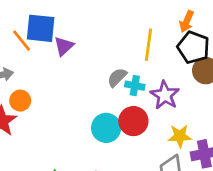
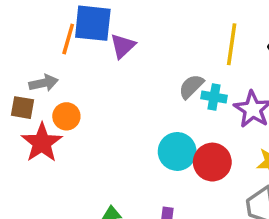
orange line: (22, 41) -> (68, 39), turned 55
red circle: (133, 121) -> (212, 162), moved

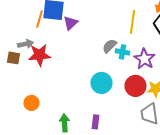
orange circle: (66, 116) -> (31, 103), moved
red star: (42, 143) -> (39, 55), moved, turned 30
red circle: (212, 162) -> (135, 86), moved

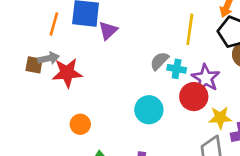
orange line: (39, 19) -> (54, 24), moved
brown square: (13, 58) -> (34, 65), moved
red circle: (135, 86) -> (194, 97), moved
orange circle: (31, 103) -> (80, 124), moved

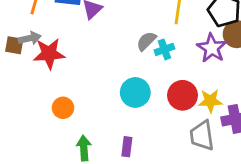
cyan cross: (177, 69) -> (164, 49), turned -30
purple star: (206, 78) -> (212, 48), moved
red circle: (194, 97) -> (183, 95), moved

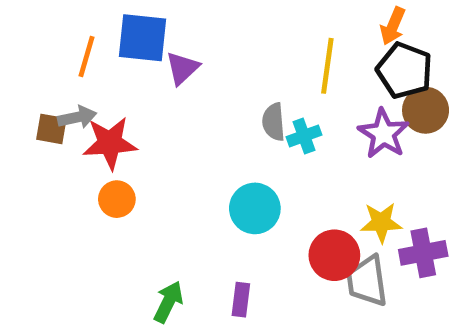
gray semicircle: (146, 41) -> (274, 122), turned -50
red circle: (183, 95) -> (334, 255), moved
orange circle: (63, 108) -> (117, 199), moved
green arrow: (84, 148) -> (168, 302), turned 30

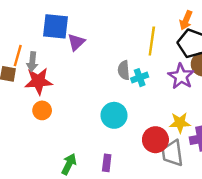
orange line: (86, 56) -> (18, 56), moved
gray arrow: (77, 117) -> (32, 62), moved, turned 108

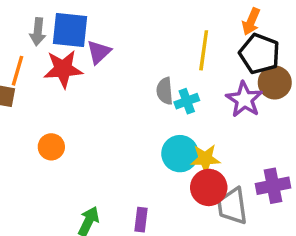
gray arrow: (32, 62) -> (38, 32), moved
red star: (38, 81) -> (63, 69), moved
cyan circle: (114, 115) -> (180, 154), moved
yellow star: (180, 123) -> (205, 159), moved

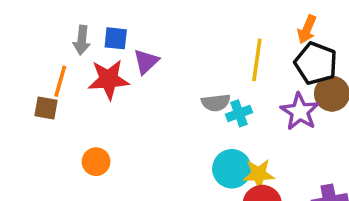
blue square: (70, 30) -> (116, 38), size x0.6
gray semicircle: (165, 91) -> (216, 103), turned -92

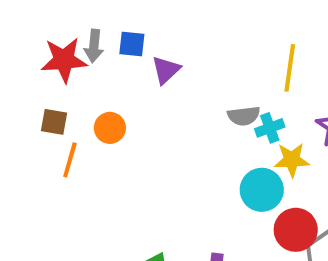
red star: (109, 79) -> (64, 60), moved
orange line: (60, 81) -> (70, 160), moved
orange circle: (96, 162) -> (110, 128), moved
yellow star: (259, 174) -> (292, 160), moved

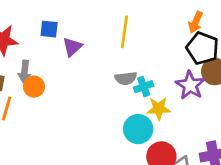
gray arrow: (94, 46) -> (24, 72), moved
yellow line: (290, 68) -> (124, 32), moved

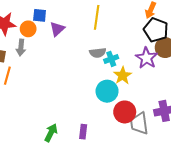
orange circle: (34, 87) -> (28, 29), moved
yellow star: (159, 108) -> (123, 76), turned -30

